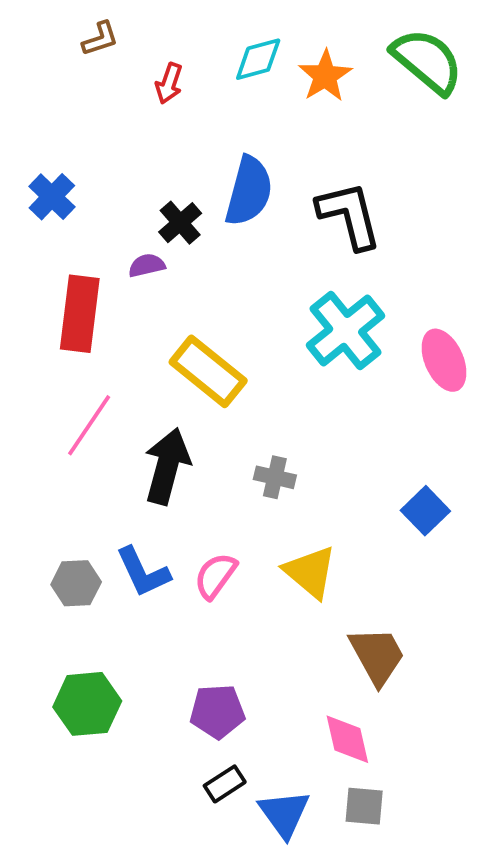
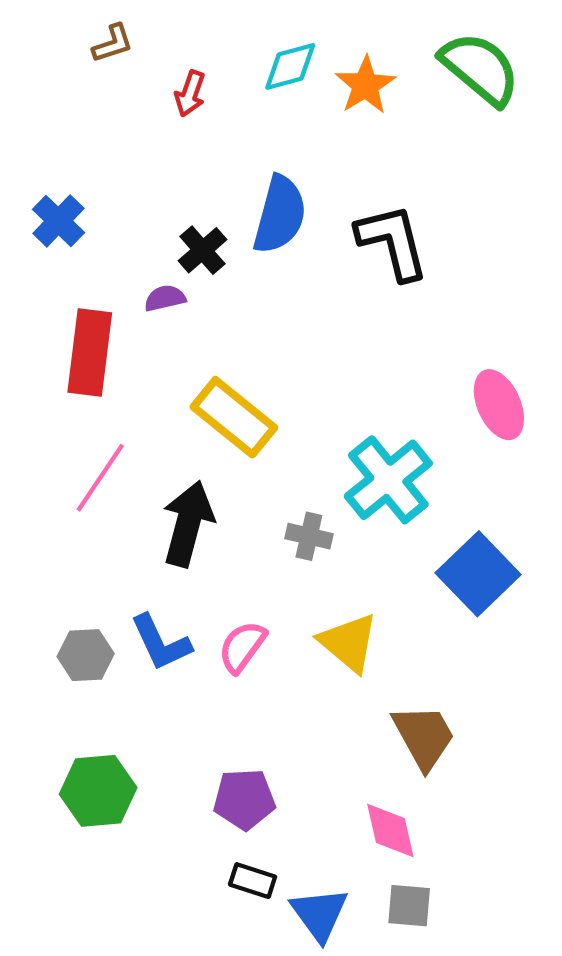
cyan cross: (346, 330) -> (388, 480), moved
blue square: (425, 511) -> (478, 574), size x1.5
black rectangle: (225, 784) -> (253, 881), turned 51

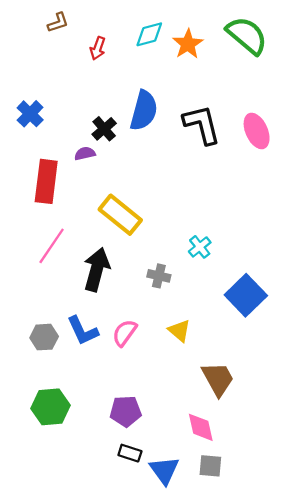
pink ellipse: (499, 405) -> (257, 131), moved
cyan cross: (388, 480) -> (200, 247), size x0.5
yellow triangle: (349, 643) -> (179, 331), size x0.7

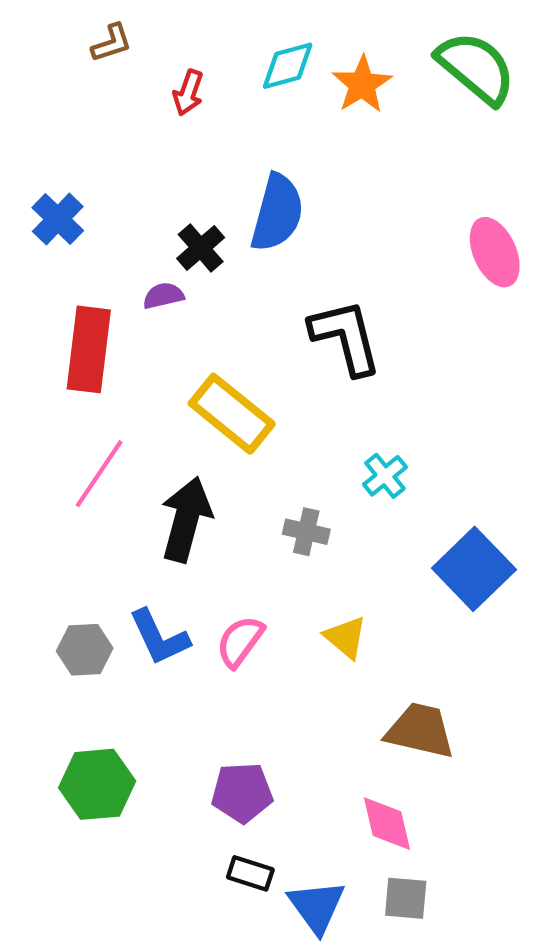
black L-shape: (202, 125) -> (346, 337), moved
brown trapezoid: (218, 379) -> (420, 730), turned -48

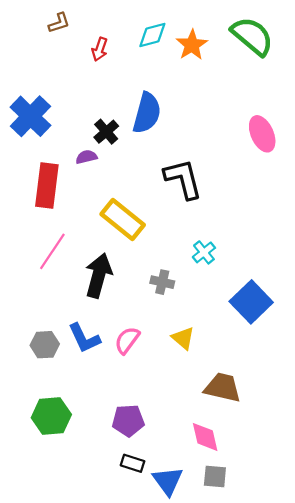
blue cross: (58, 219) -> (30, 116), size x1.5

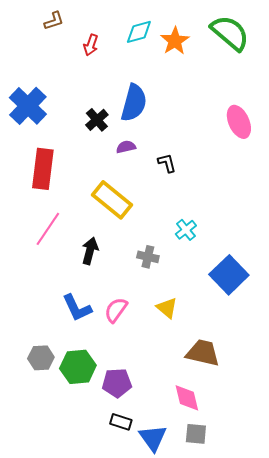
purple semicircle: (86, 157) -> (126, 147), moved
black L-shape: (183, 179) -> (167, 163), size x0.5
black arrow: (99, 276) -> (90, 251), size x0.7
gray hexagon: (45, 345) -> (41, 358), moved
green hexagon: (51, 416) -> (78, 367), moved

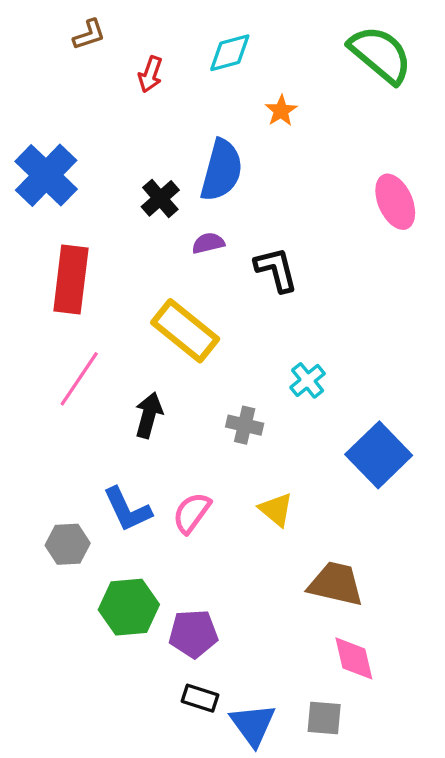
orange star: (175, 41) -> (281, 111), moved, size x0.7
black L-shape: (167, 163) -> (276, 270), size x1.4
gray hexagon: (41, 358) -> (68, 544), moved
pink diamond: (187, 398) -> (354, 658), moved

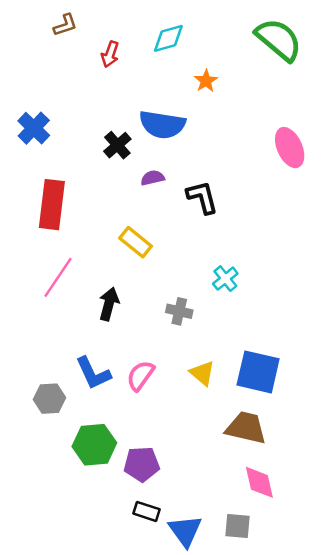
blue semicircle: (222, 170) -> (162, 125), turned 84
blue cross: (46, 175) -> (34, 128), size x0.7
yellow rectangle: (185, 331) -> (136, 242), size x0.7
blue square: (379, 455) -> (258, 372), moved, turned -33

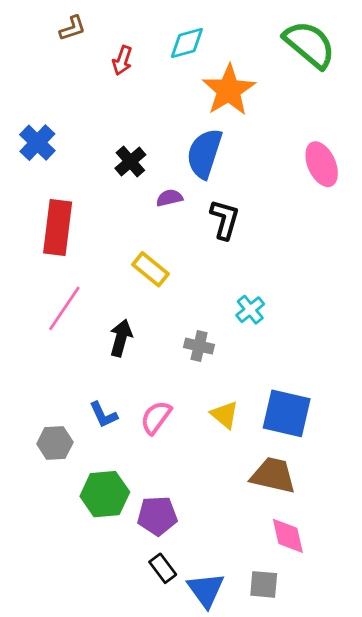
orange star: (206, 81) -> (229, 90), size x2.0
blue semicircle: (162, 125) -> (204, 153), moved, turned 99
black L-shape: (202, 197) -> (225, 219), turned 30
blue L-shape: (93, 373) -> (103, 415), size x0.7
black rectangle: (147, 511) -> (163, 568), turned 35

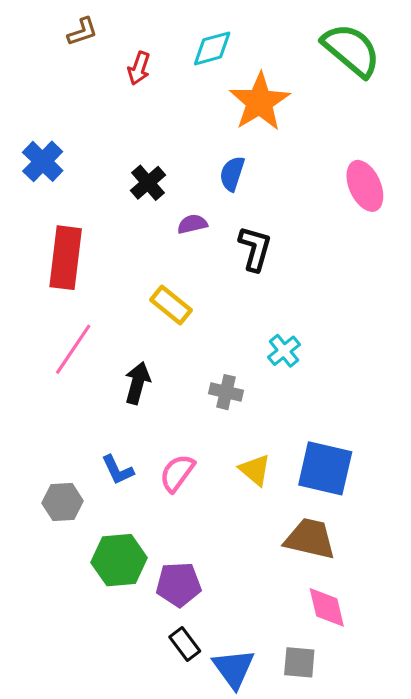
blue semicircle: (204, 153) -> (232, 174), size x0.6

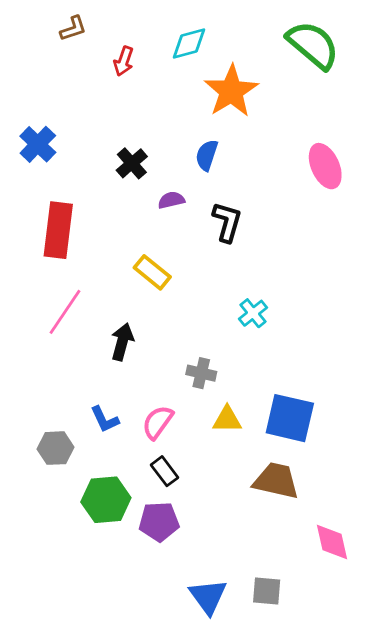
gray cross: (226, 392) -> (201, 373), moved
yellow triangle: (255, 470) -> (227, 419), turned -40
pink diamond: (327, 607) -> (332, 542), moved
black rectangle: (185, 644) -> (164, 471), moved

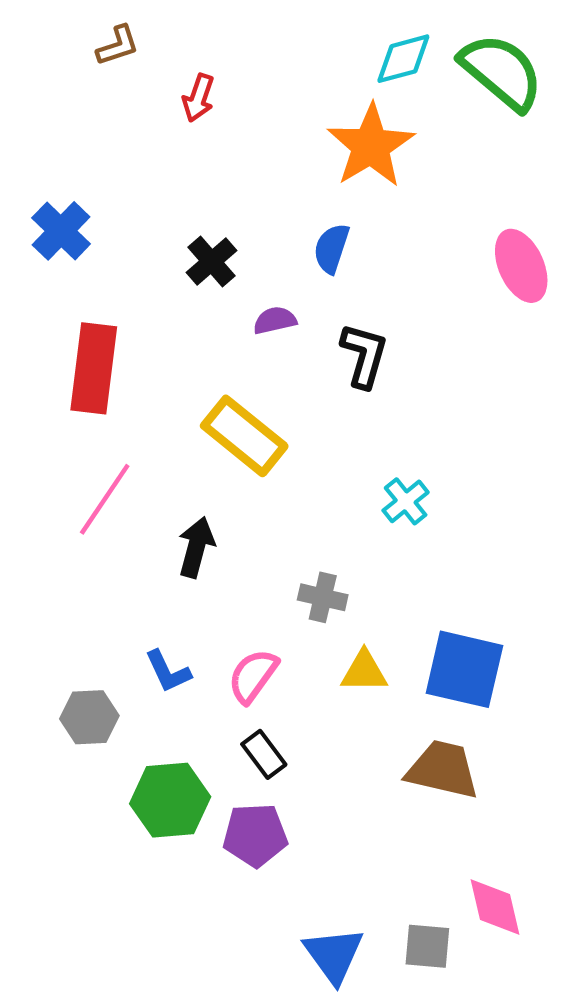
cyan diamond: (189, 43) -> (403, 59), moved
yellow rectangle: (152, 272) -> (244, 436), size x1.4
pink diamond: (332, 542) -> (495, 907), moved

